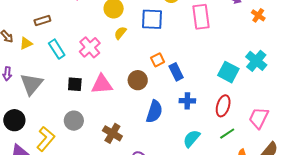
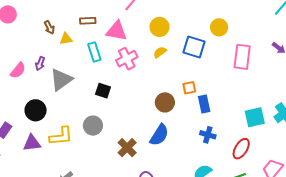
cyan square: (228, 72) -> (255, 117), turned 35
pink triangle: (102, 84) -> (117, 31), moved
blue semicircle: (154, 112) -> (159, 135), moved
yellow L-shape: (46, 139) -> (61, 136), turned 30

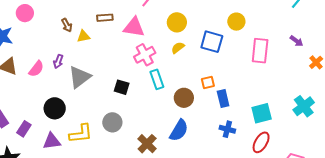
cyan rectangle: (94, 52) -> (157, 79), moved
cyan square: (255, 117) -> (262, 113), moved

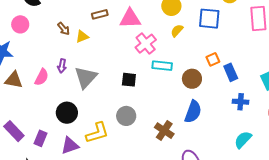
cyan rectangle: (157, 79) -> (162, 66), turned -54

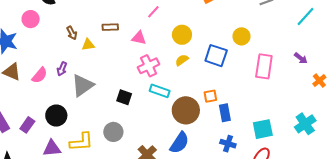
pink triangle: (130, 19) -> (139, 38), size x0.7
brown circle: (192, 79) -> (186, 110), size x1.4
purple rectangle: (40, 138) -> (27, 125), moved

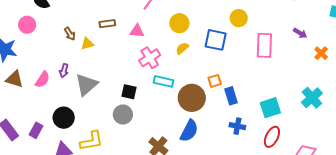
gray circle: (113, 132) -> (123, 115), moved

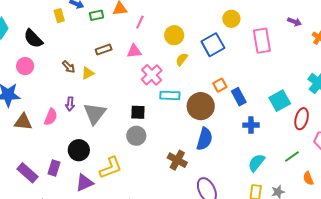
blue square: (216, 40) -> (213, 45), turned -30
red ellipse: (272, 137) -> (302, 119), moved

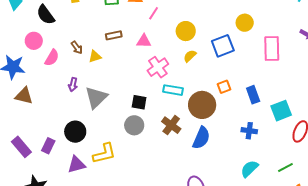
blue rectangle: (239, 97) -> (253, 95), moved
pink semicircle: (51, 117) -> (52, 58), moved
brown cross: (177, 160) -> (171, 125), moved

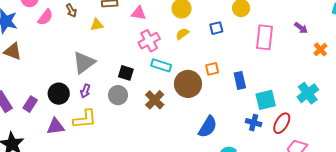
blue square: (223, 46) -> (216, 28), size x0.6
yellow triangle: (95, 56) -> (97, 25), moved
purple arrow: (73, 85) -> (85, 91), moved
blue cross: (249, 131) -> (254, 123), moved
blue semicircle: (201, 138) -> (208, 127), moved

